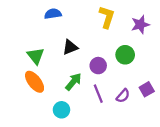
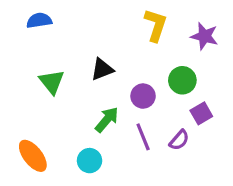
blue semicircle: (53, 14) -> (39, 20), moved
purple star: (140, 25) -> (204, 36), turned 30
orange ellipse: (35, 82) -> (33, 156), moved
purple square: (147, 89) -> (201, 113), moved

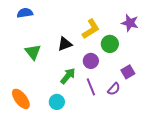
yellow L-shape: (156, 25) -> (91, 29), moved, turned 40
green circle: (182, 80) -> (110, 44), moved

